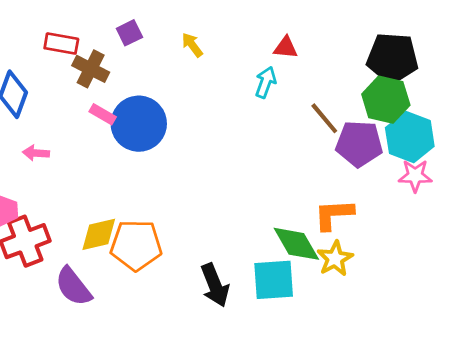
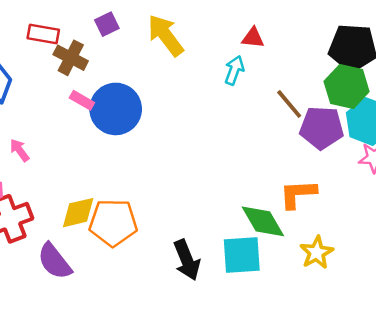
yellow arrow: (192, 45) -> (166, 35), size x1.8
pink arrow: (36, 153) -> (20, 150), moved, turned 50
yellow star: (335, 259) -> (317, 253), moved

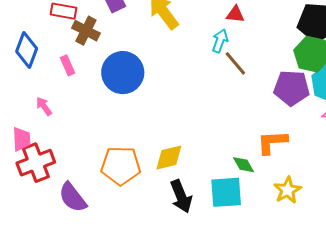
pink rectangle: (82, 100) -> (68, 65), moved, turned 36
brown line: (289, 104) -> (235, 63), moved
yellow diamond: (78, 213) -> (169, 157), moved
green diamond: (263, 221) -> (243, 165), size x0.6

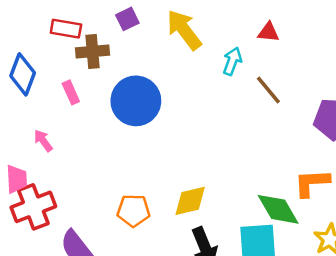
brown cross: (86, 31) -> (92, 51), turned -32
cyan arrow: (220, 41) -> (232, 61), moved
green diamond: (243, 165) -> (278, 209), size x1.6
orange pentagon: (121, 166) -> (133, 211), size x0.7

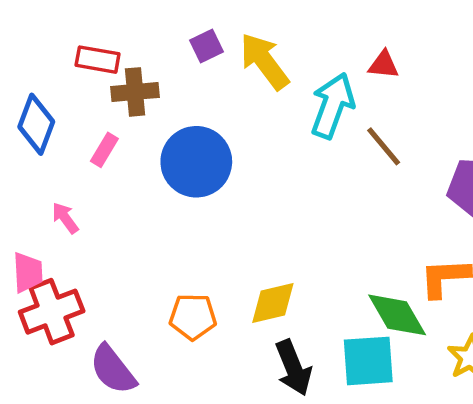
purple square: (127, 19) -> (207, 46), moved
cyan arrow: (232, 61) -> (333, 106), size x1.6
pink rectangle: (71, 92) -> (104, 150), turned 55

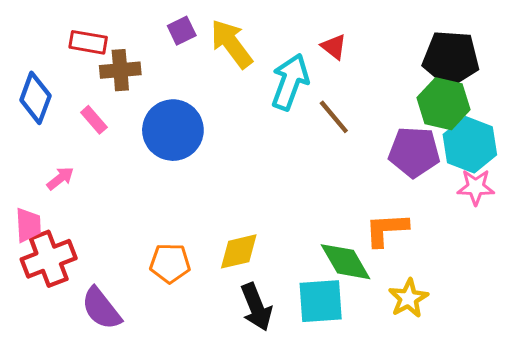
red triangle: (384, 65) -> (334, 47), turned 32
pink rectangle: (104, 150) -> (94, 120), turned -72
pink arrow: (65, 218) -> (60, 178), turned 88

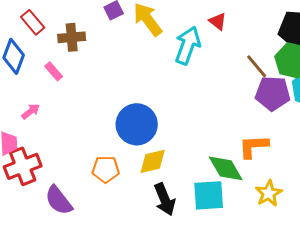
red rectangle: (88, 42) -> (33, 22), moved, turned 40
brown line: (334, 117) -> (257, 66), moved
blue circle: (173, 130) -> (137, 124), moved

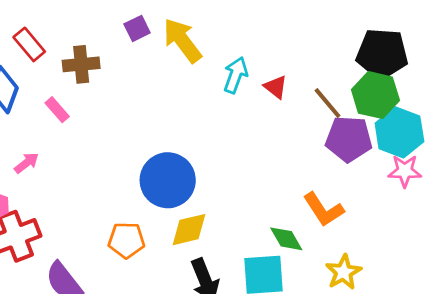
red triangle: (218, 21) -> (276, 87), moved
cyan arrow: (188, 45) -> (236, 75), size x0.7
orange L-shape: (254, 146) -> (323, 210), turned -120
green diamond: (226, 168) -> (286, 239), size x0.7

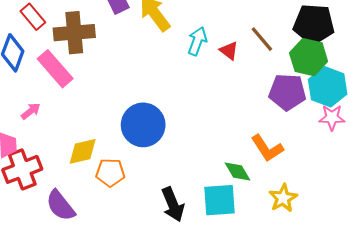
brown cross: (81, 64) -> (74, 33), size x1.4
brown line: (327, 103) -> (262, 39), moved
pink rectangle: (57, 110) -> (55, 69), size x1.8
yellow diamond: (189, 230) -> (83, 151), moved

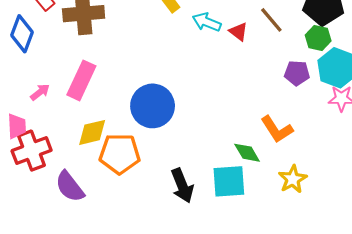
cyan arrow: (197, 41) -> (207, 22), turned -88
green hexagon: (309, 57) -> (318, 38), size x0.7
pink rectangle: (55, 69) -> (81, 80), moved, turned 66
purple pentagon: (287, 92) -> (297, 73), size x0.7
orange pentagon: (110, 173) -> (120, 154), size x1.4

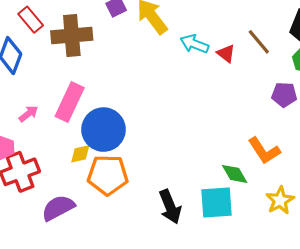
blue circle: (153, 106) -> (103, 130), moved
yellow diamond: (92, 132) -> (80, 154), size x0.7
purple semicircle: (70, 187) -> (58, 208), turned 100

